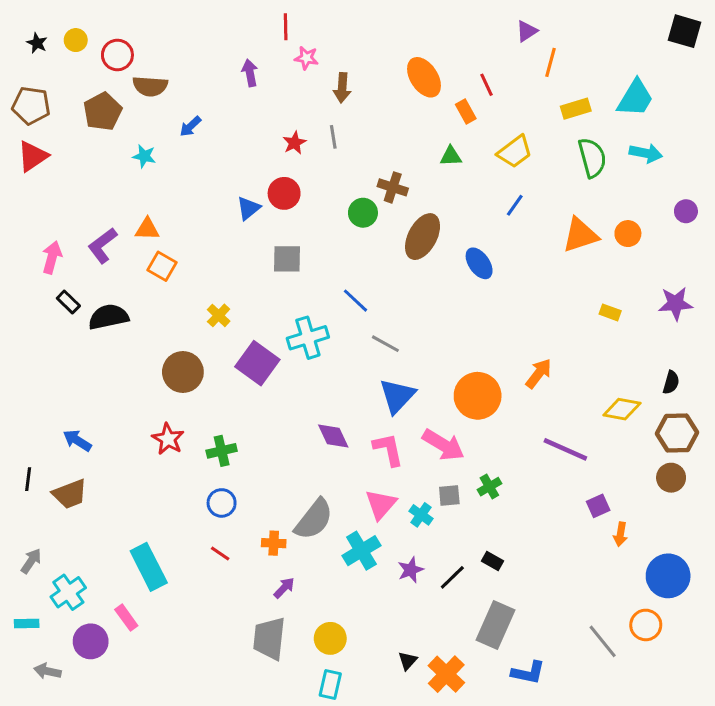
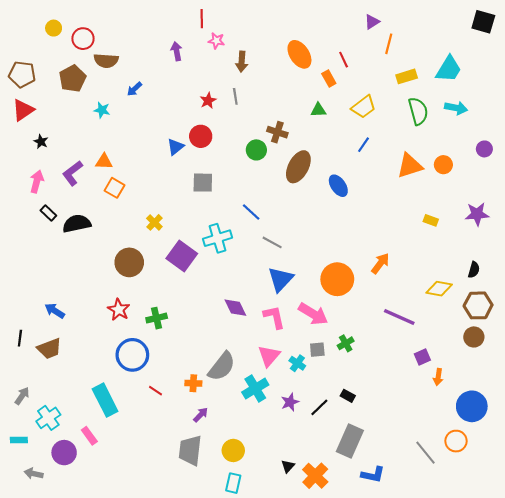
black star: (37, 43) -> (41, 142), moved
blue circle: (222, 503) -> (132, 355), moved, size x1.6

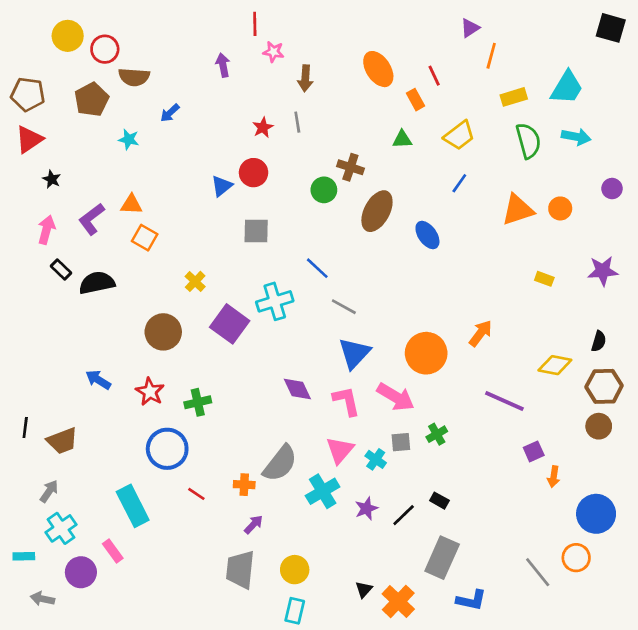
yellow circle: (54, 28) -> (68, 36), size x1.5
blue arrow: (55, 311) -> (98, 380), moved
gray arrow: (22, 396) -> (49, 491), moved

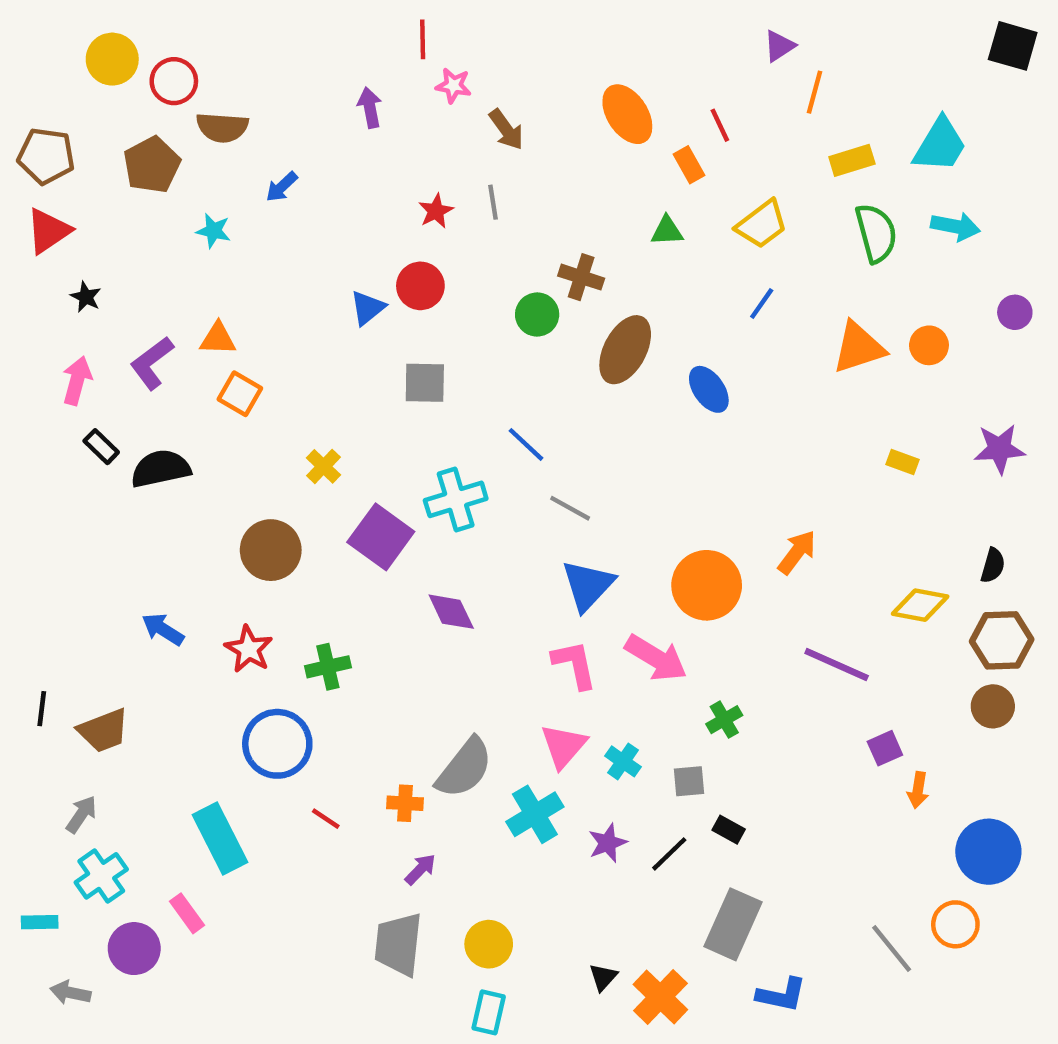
brown arrow: (305, 78) -> (506, 130), turned -40
purple diamond: (297, 389) -> (451, 612), moved
gray square: (401, 442) -> (689, 781), moved

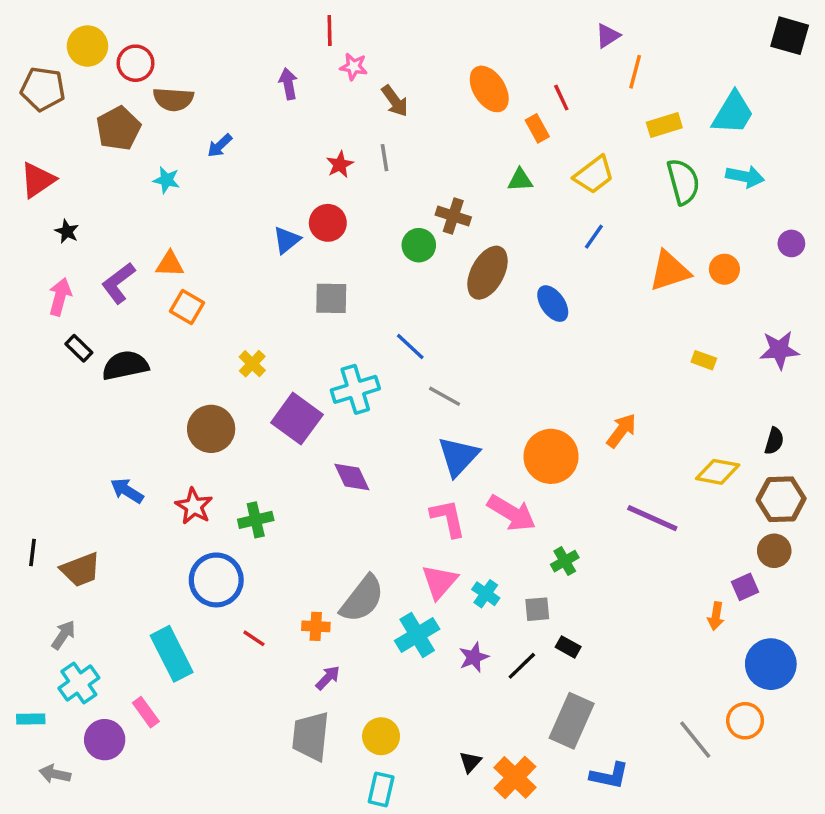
brown pentagon: (46, 156) -> (43, 89), moved
purple square: (885, 748) -> (745, 587), moved

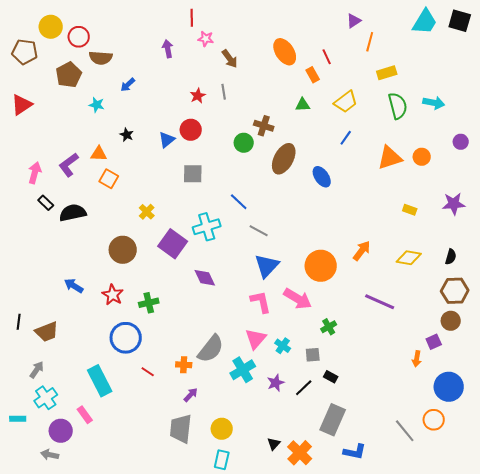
cyan trapezoid: (733, 113) -> (425, 22), moved
black star: (67, 231) -> (127, 135), moved
yellow diamond: (718, 472) -> (409, 258), moved
gray arrow: (55, 774) -> (50, 455), moved

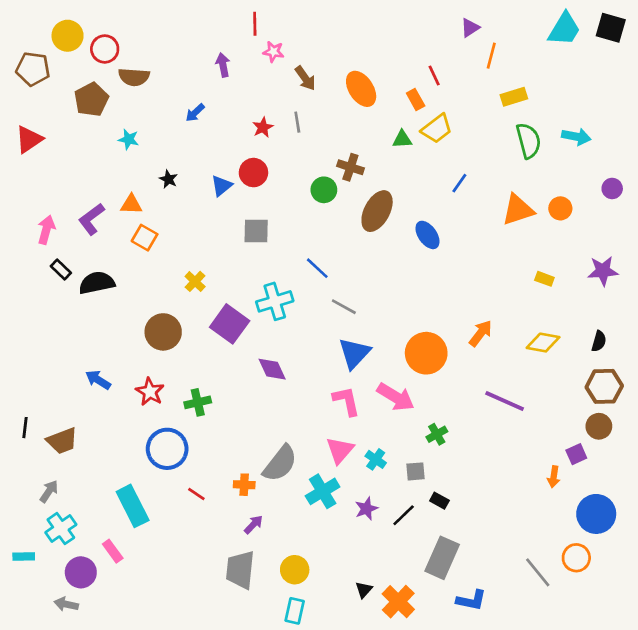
orange ellipse: (285, 52) -> (361, 89), moved
blue arrow: (128, 85) -> (195, 113), moved
yellow trapezoid: (346, 102) -> (437, 129), moved

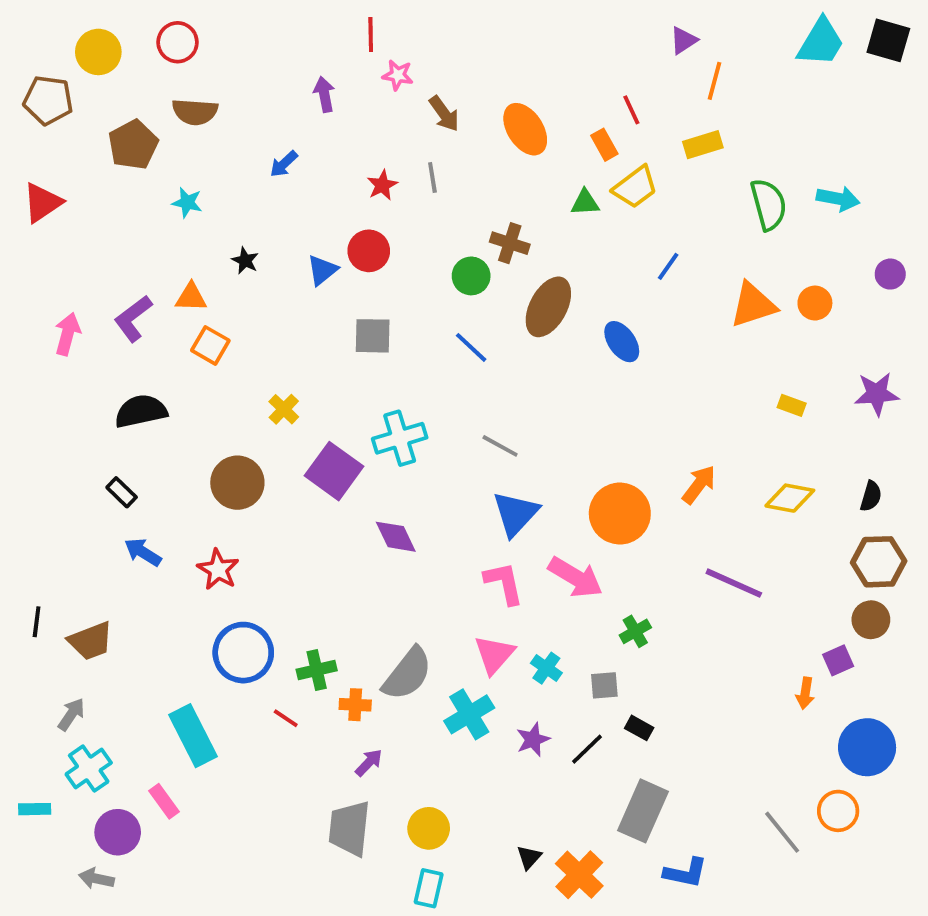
red circle: (105, 49) -> (178, 42), moved
yellow rectangle: (514, 97) -> (703, 145), moved
blue line: (317, 268) -> (471, 347), moved
black rectangle: (61, 270) -> (122, 492), moved
green cross: (198, 402) -> (317, 670), moved

